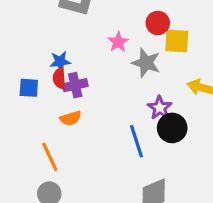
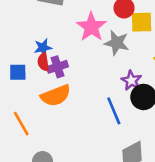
pink star: (118, 42) -> (91, 27), size x1.6
orange semicircle: (71, 118) -> (56, 96), size x1.6
orange line: (50, 157) -> (21, 124), moved

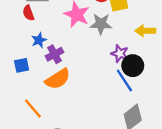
red semicircle: (43, 62) -> (28, 13), moved
blue line: (114, 111) -> (124, 80), moved

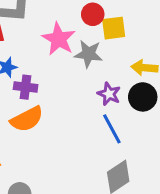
purple cross: (54, 54) -> (26, 87), turned 30
black circle: (133, 66) -> (143, 97), moved

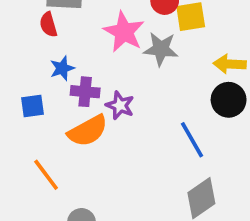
purple star: (109, 94) -> (120, 105), moved

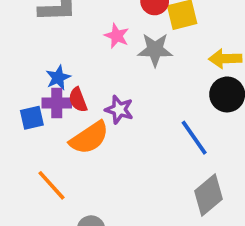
red semicircle: (48, 25) -> (78, 100), moved
pink star: (124, 32) -> (117, 36), size x0.6
purple cross: (85, 92) -> (57, 103), moved

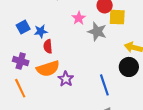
purple cross: (57, 103) -> (21, 61), moved
purple star: (119, 110) -> (66, 79), moved
blue square: (32, 118) -> (23, 27), moved, turned -32

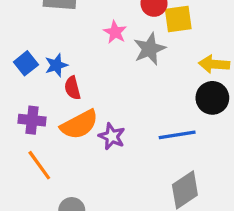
gray star: (97, 32) -> (150, 49), turned -30
blue line: (104, 85) -> (177, 135), turned -70

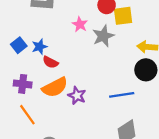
red semicircle: (72, 88) -> (50, 62), turned -49

